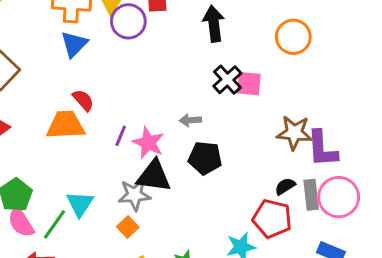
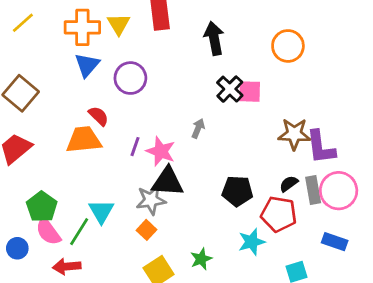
purple circle: (128, 21) -> (130, 78), moved
gray arrow: (190, 120) -> (198, 128), turned 120
black pentagon: (205, 158) -> (237, 191), moved

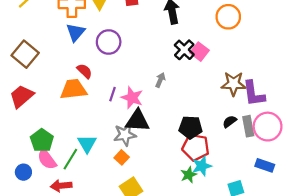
pink square: (250, 92) -> (199, 52), turned 36
red pentagon: (279, 214) -> (196, 147), moved
green star: (201, 259) -> (189, 175), moved

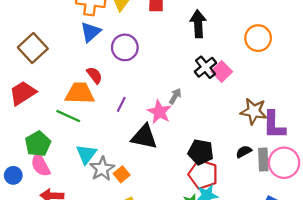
pink star: (132, 98) -> (159, 112), moved
gray star: (125, 135) -> (102, 169), moved, turned -30
green line: (70, 159) -> (68, 116), moved, turned 75

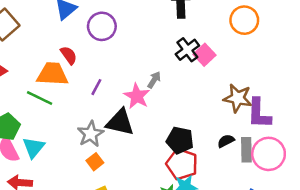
cyan triangle: (86, 154) -> (34, 147), moved
gray star: (102, 169) -> (91, 134), moved

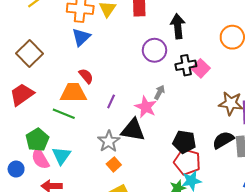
purple circle: (102, 26) -> (154, 50), moved
black cross: (187, 50) -> (186, 65), turned 30
black semicircle: (226, 141) -> (223, 140), size x1.5

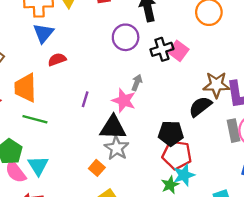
red semicircle: (86, 76) -> (57, 59), moved, turned -63
orange trapezoid: (73, 93) -> (25, 88), moved, turned -84
black semicircle: (223, 140) -> (200, 107), moved
gray star: (109, 141) -> (117, 148), moved

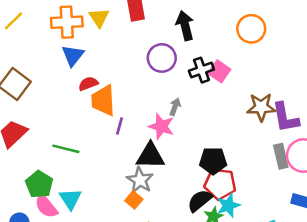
orange trapezoid: (25, 88) -> (103, 100), moved
black semicircle: (200, 107) -> (200, 201), moved
gray star: (117, 148) -> (140, 180), moved

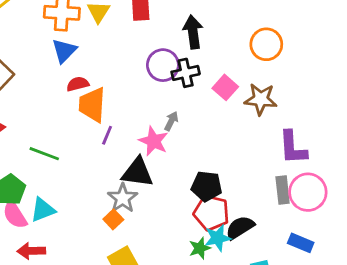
black cross: (201, 70) -> (186, 73), moved
brown star: (261, 107) -> (261, 99), moved
cyan triangle: (70, 199) -> (43, 210), turned 35
black semicircle: (200, 201) -> (240, 228), moved

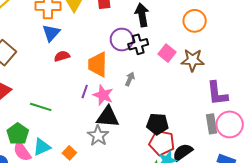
orange trapezoid: (92, 105) -> (98, 64), moved
pink star: (154, 141) -> (103, 95), moved
orange square: (113, 219) -> (69, 153), moved

